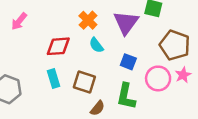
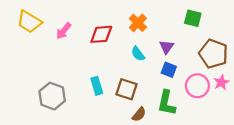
orange cross: (88, 20) -> (138, 23), moved
purple triangle: (126, 23) -> (166, 47), moved, size x0.6
red diamond: (58, 46) -> (101, 34), moved

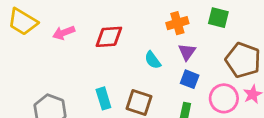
orange cross: (138, 23) -> (177, 23), moved, turned 30
pink arrow: (64, 31) -> (64, 33), turned 30

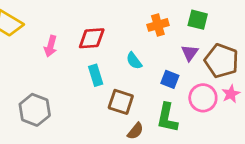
pink arrow: (64, 33) -> (51, 46), moved, turned -54
purple triangle: (187, 52) -> (190, 53), moved
cyan rectangle: (103, 98) -> (96, 75), moved

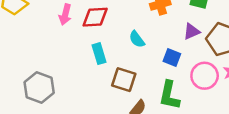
pink arrow: (51, 46) -> (65, 15), moved
purple triangle: (190, 53) -> (191, 31), turned 30

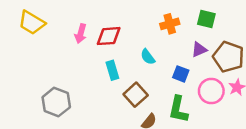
brown square: (124, 80) -> (136, 95), turned 30

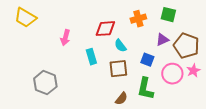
pink arrow: (81, 34) -> (65, 38), moved
red diamond: (109, 36) -> (105, 29), moved
brown square: (136, 95) -> (118, 69), moved, turned 36

